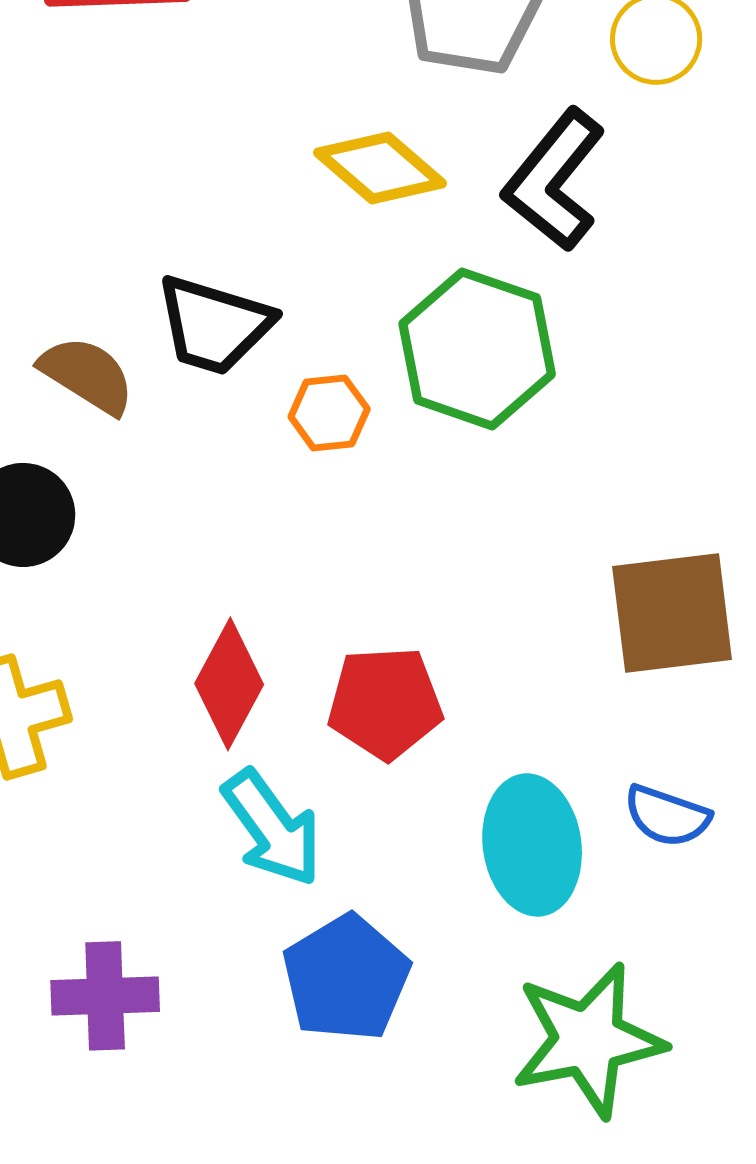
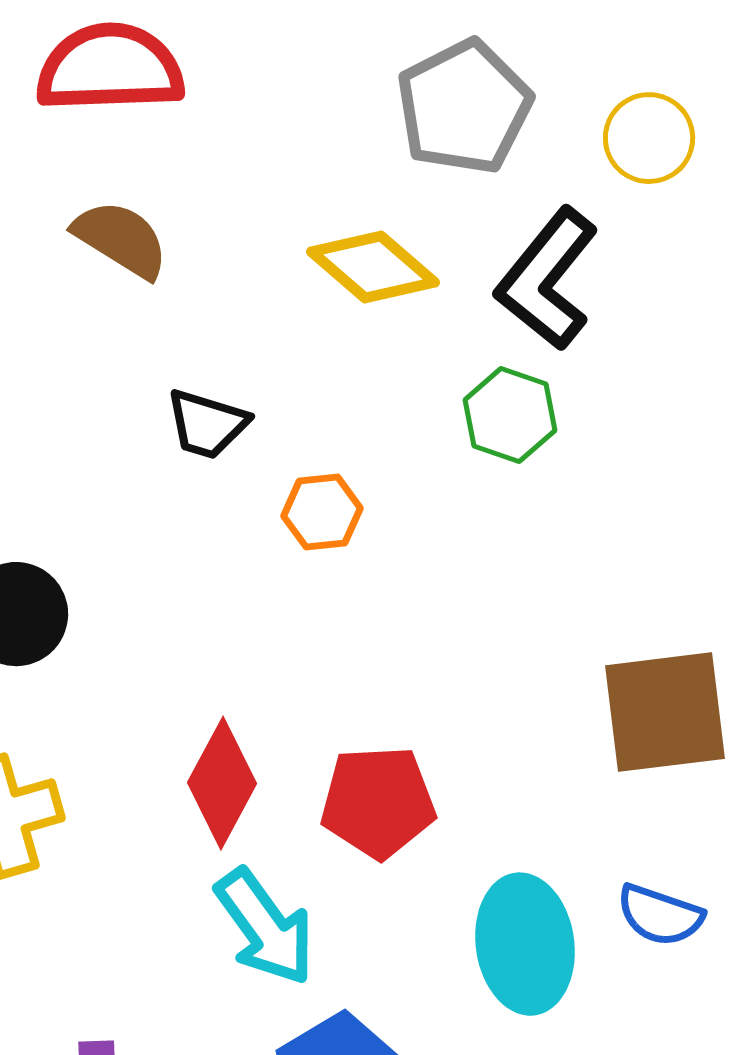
black trapezoid: (214, 325) -> (207, 424), size x0.7
green hexagon: (477, 349) -> (510, 415), moved, size x0.6
brown semicircle: (87, 375) -> (121, 239), moved

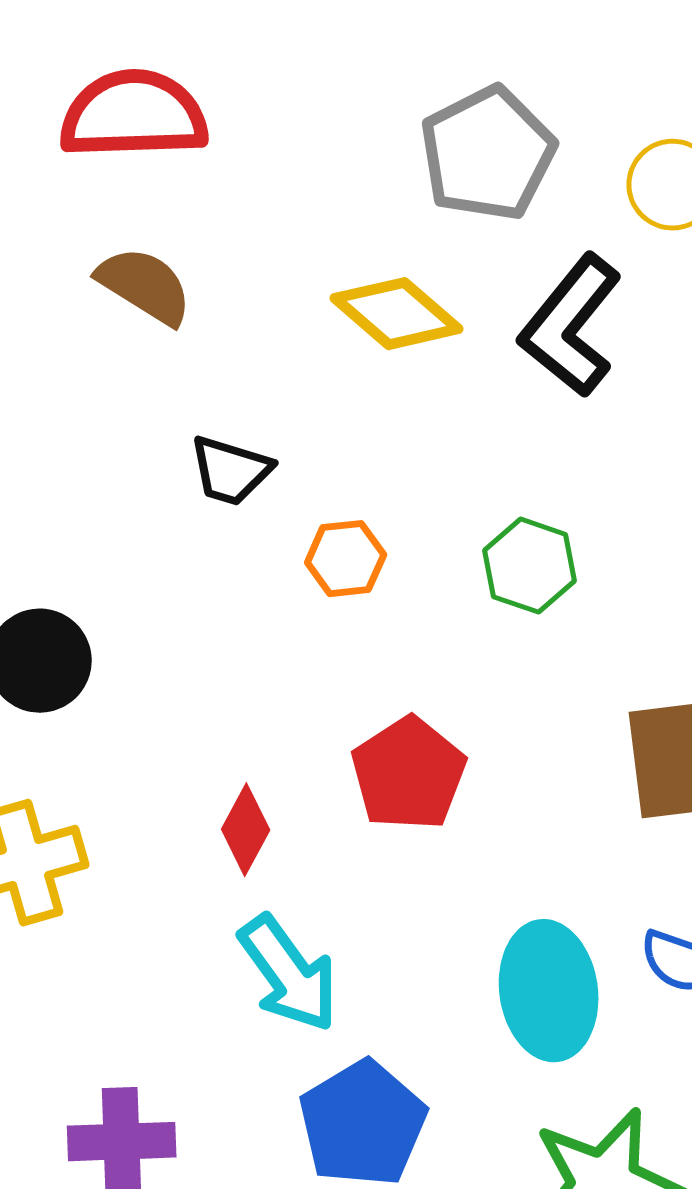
green hexagon: (510, 415) -> (530, 566), moved
red diamond: (222, 783) -> (246, 830), size x0.7
red pentagon: (378, 802) -> (409, 774), moved, turned -30

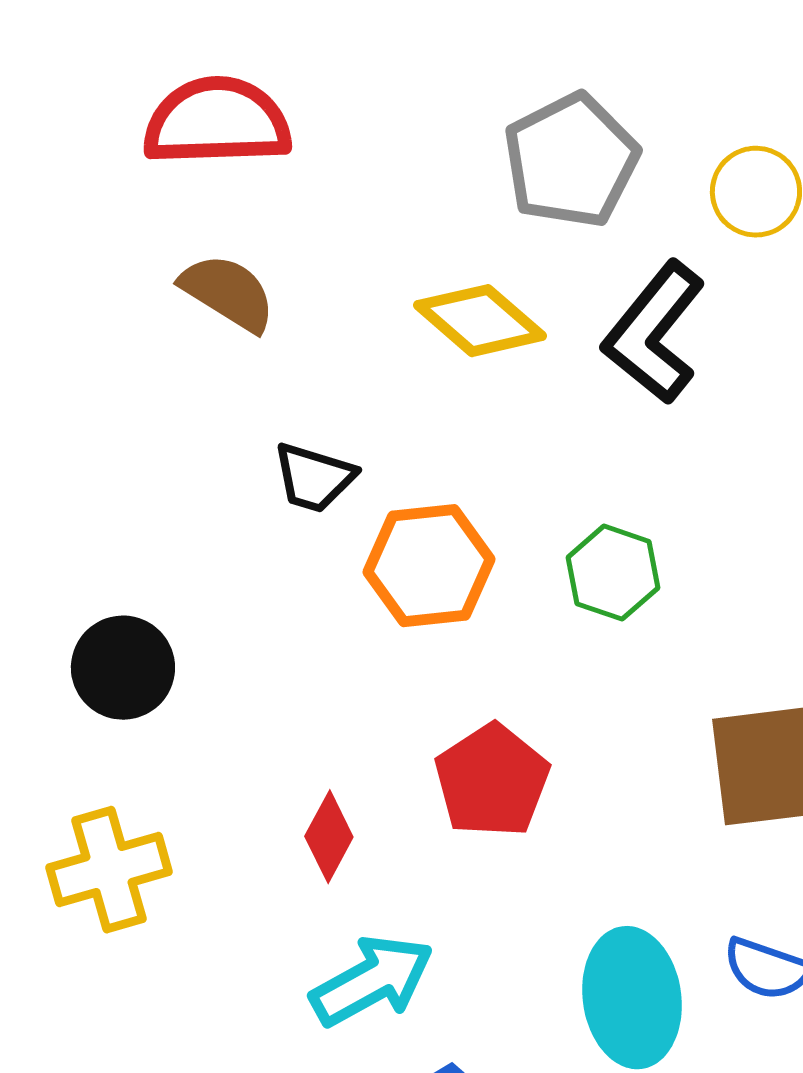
orange hexagon: (346, 559) -> (429, 566), size x1.6
cyan arrow: (289, 974) -> (372, 981), turned -83

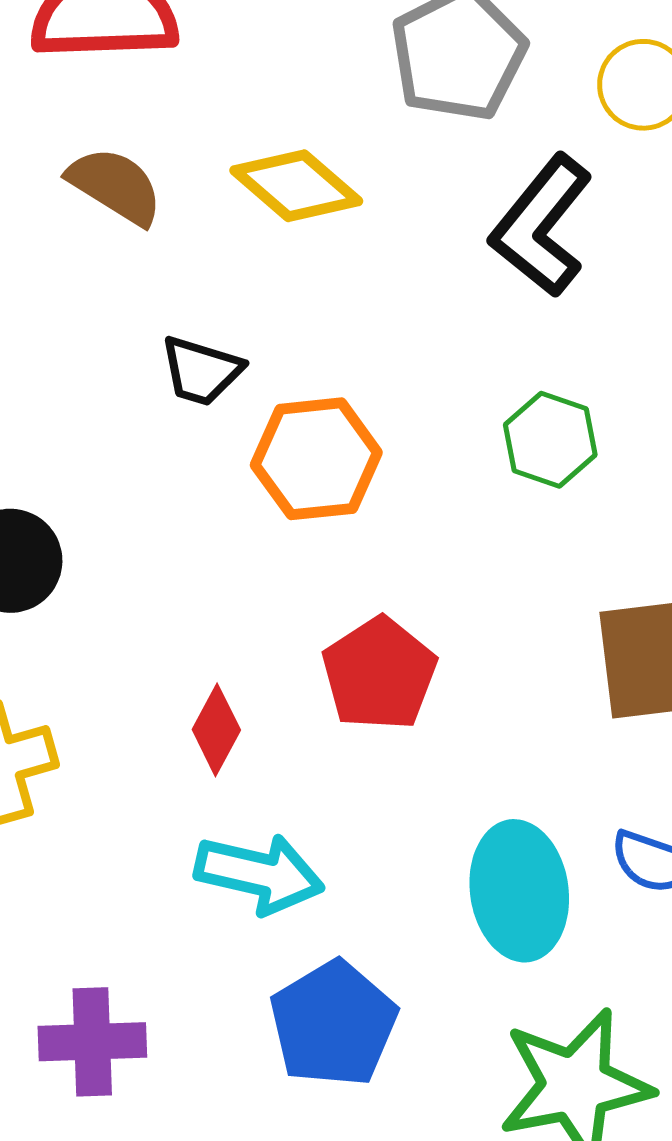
yellow diamond: (480, 321) -> (296, 186), moved
green hexagon: (613, 573) -> (550, 440), moved
cyan arrow: (372, 981) -> (259, 874), turned 42

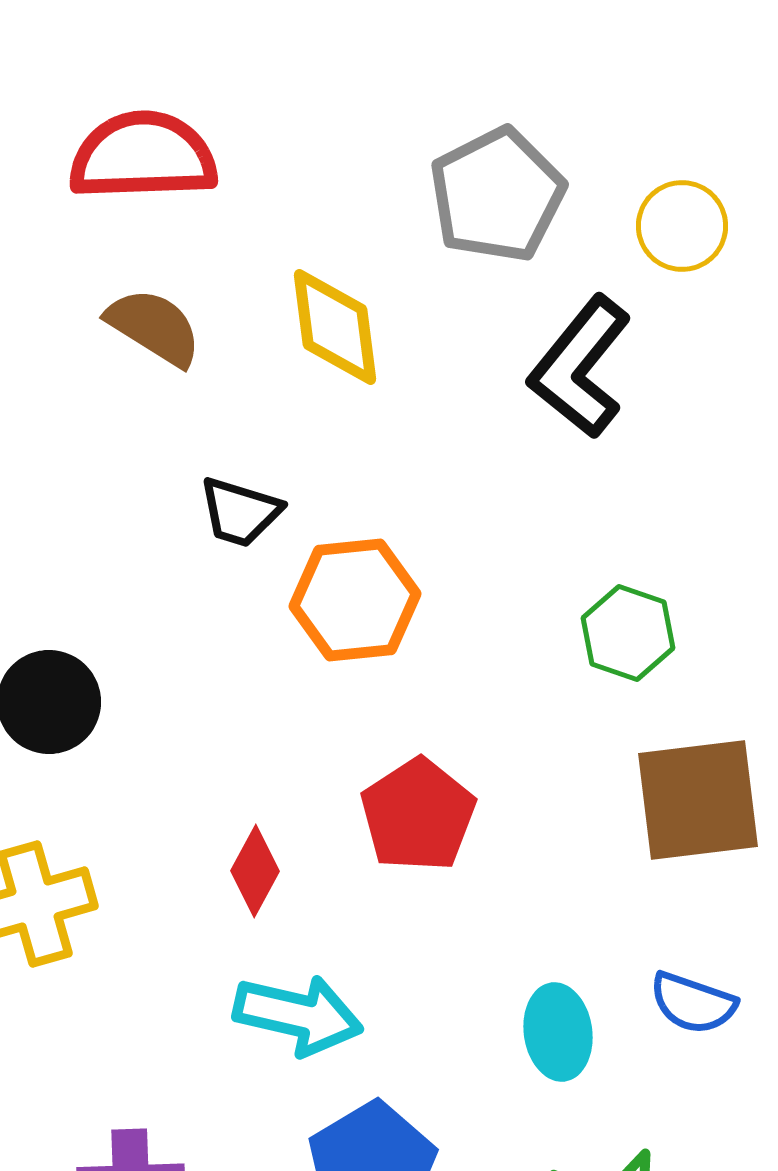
yellow diamond: (296, 186) -> (335, 327), turned 42
green hexagon: (550, 440) -> (628, 633), moved
cyan ellipse: (519, 891) -> (558, 1032), size x0.7

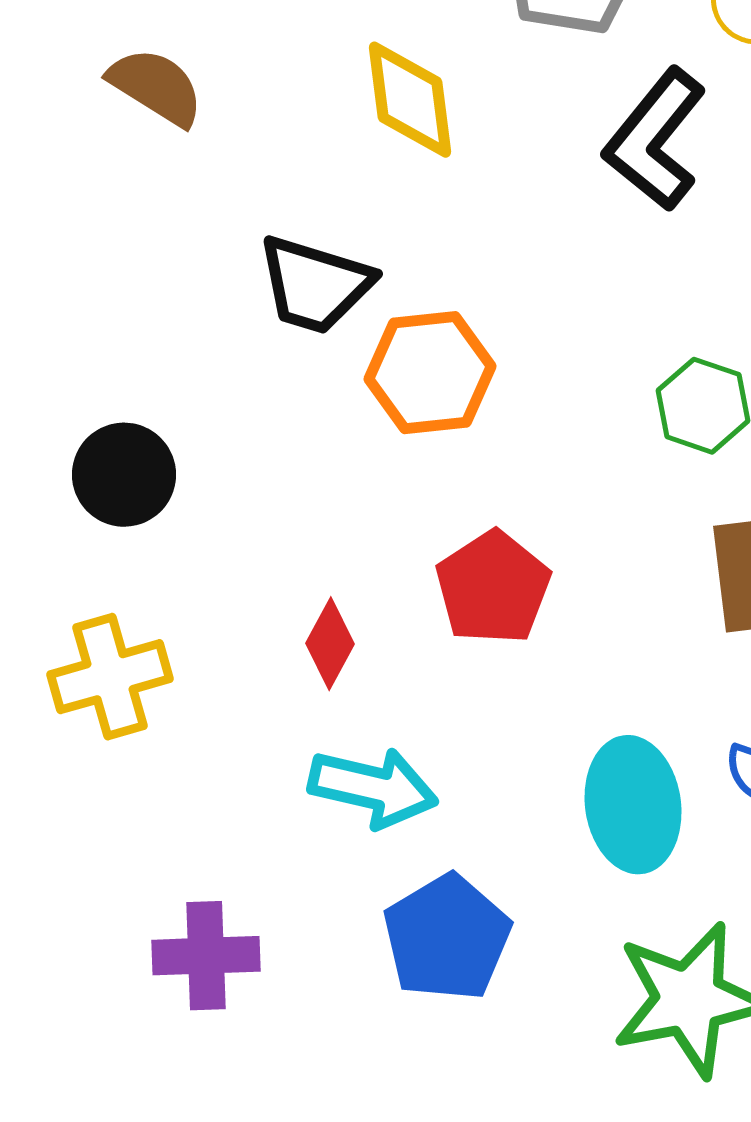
brown semicircle: (154, 327) -> (156, 87), moved
black trapezoid: (240, 512) -> (315, 285), size x1.4
cyan ellipse: (558, 1032) -> (633, 805), size x1.4

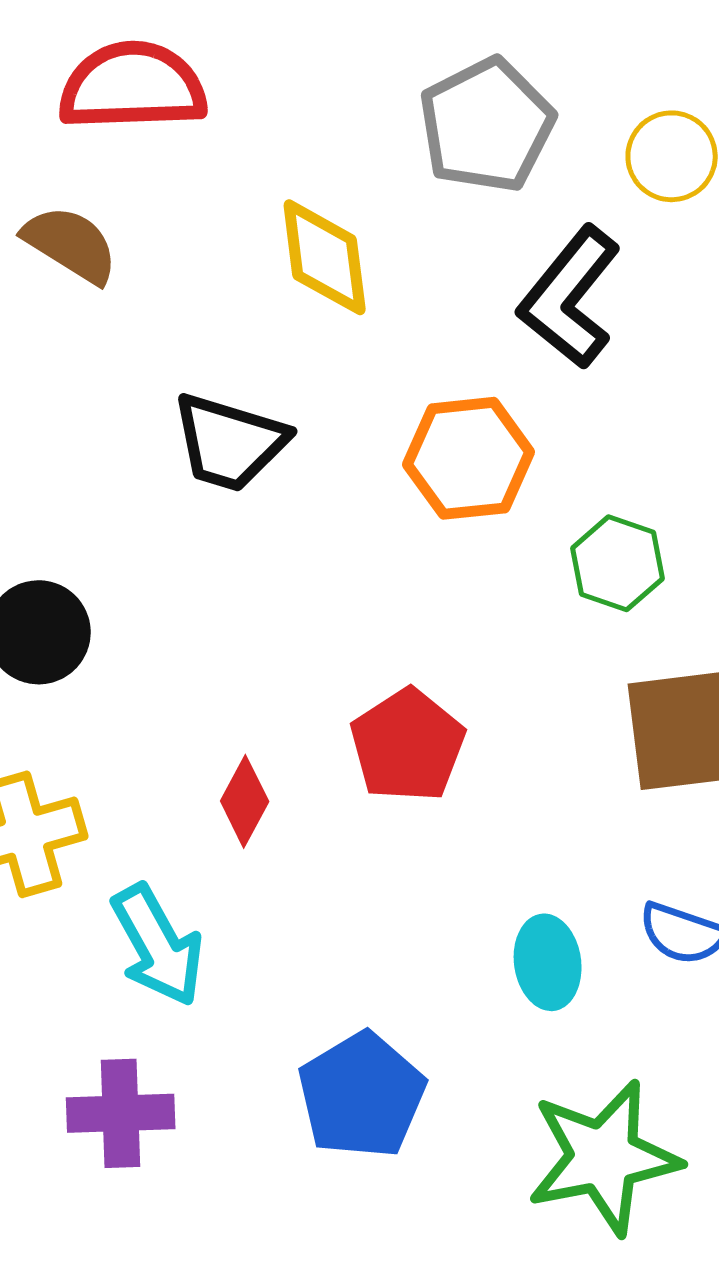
orange hexagon: (430, 373) -> (469, 458), moved
cyan arrow: (373, 788) -> (158, 945), moved, turned 48
cyan ellipse: (633, 805) -> (548, 962), size x0.7

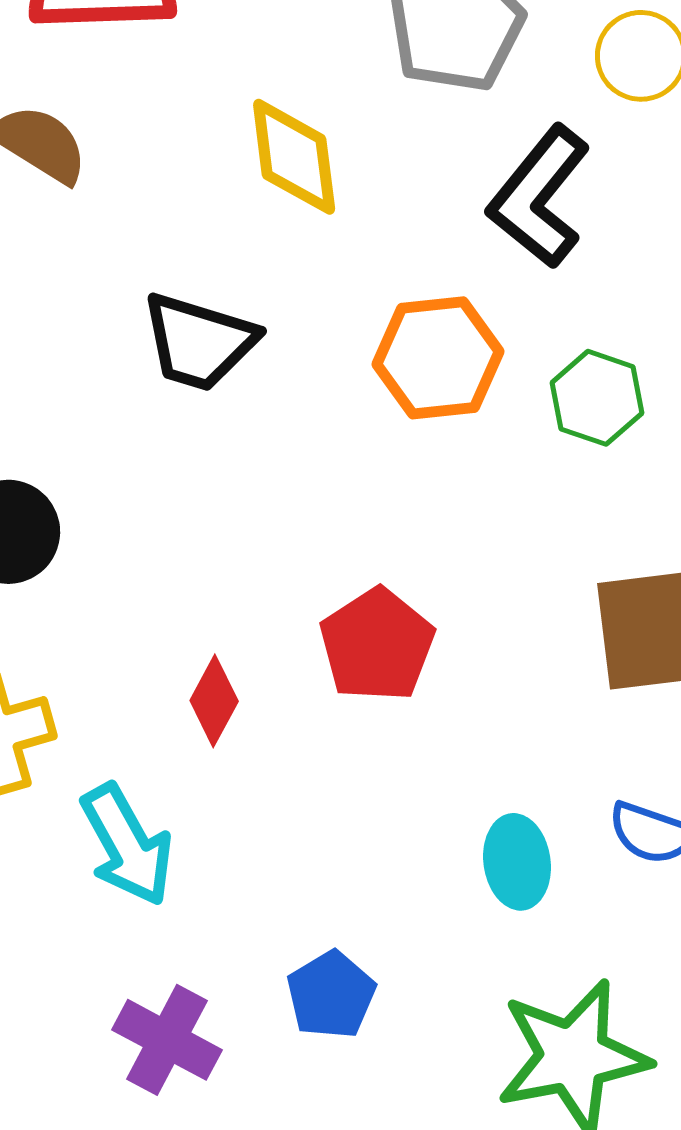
green hexagon: (618, 563) -> (597, 398), moved
blue pentagon: (362, 1095) -> (331, 995), size x0.7
purple cross: (121, 1113) -> (167, 1040), moved, turned 30

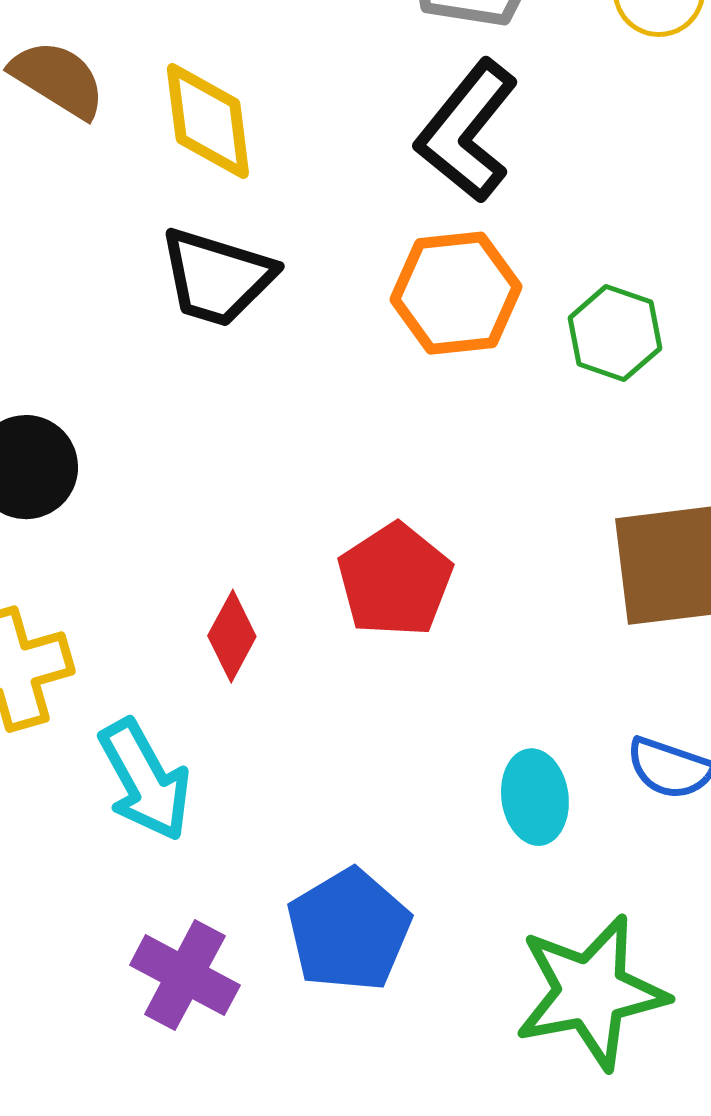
yellow diamond: (294, 157) -> (208, 121), moved
black L-shape: (539, 197) -> (467, 131), moved
blue pentagon: (331, 995) -> (349, 930), size x1.4

